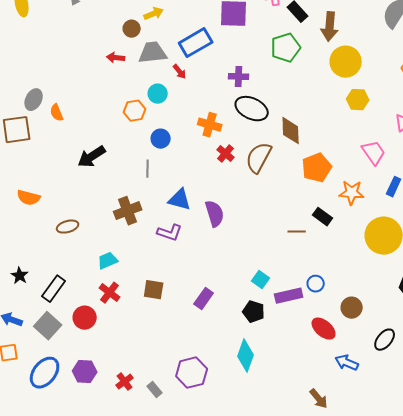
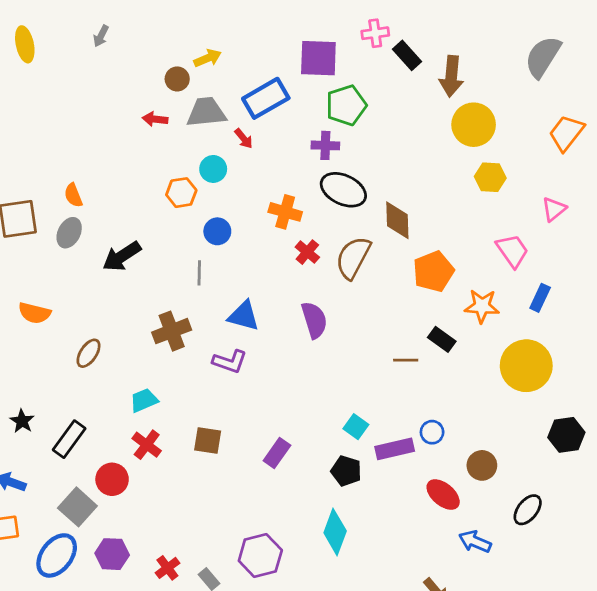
green pentagon: (286, 48) -> (346, 105), moved
gray ellipse: (34, 100) -> (69, 233), moved
purple semicircle: (215, 214) -> (314, 320), moved
brown ellipse: (68, 227) -> (89, 353), turned -40
gray square: (48, 326) -> (77, 507), moved

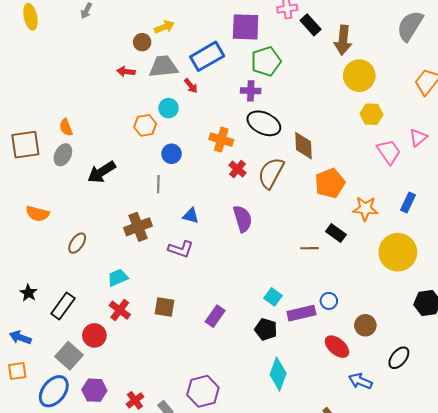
pink trapezoid: (512, 251) -> (389, 152), moved
blue triangle: (244, 316) -> (191, 216), size x0.7
cyan diamond: (335, 532) -> (278, 374), moved

